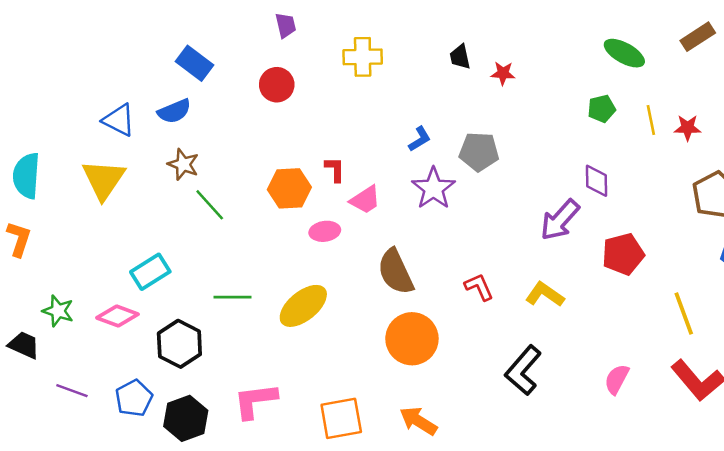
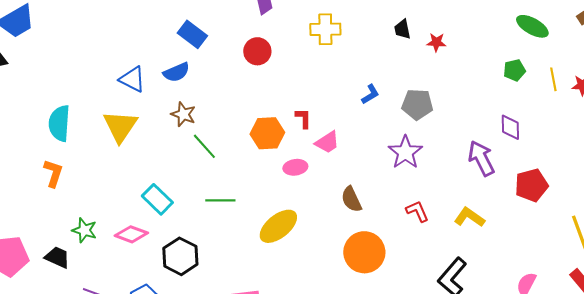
purple star: (433, 188) -> (405, 152), moved
purple arrow: (560, 220) -> (481, 158), turned 111
cyan rectangle: (150, 272) -> (157, 199), turned 76
brown semicircle: (396, 272) -> (351, 199), size x0.7
green line: (232, 297) -> (220, 200), moved

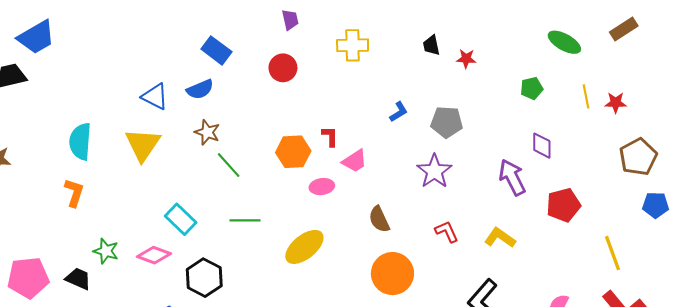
green pentagon: (514, 70) -> (532, 88), moved

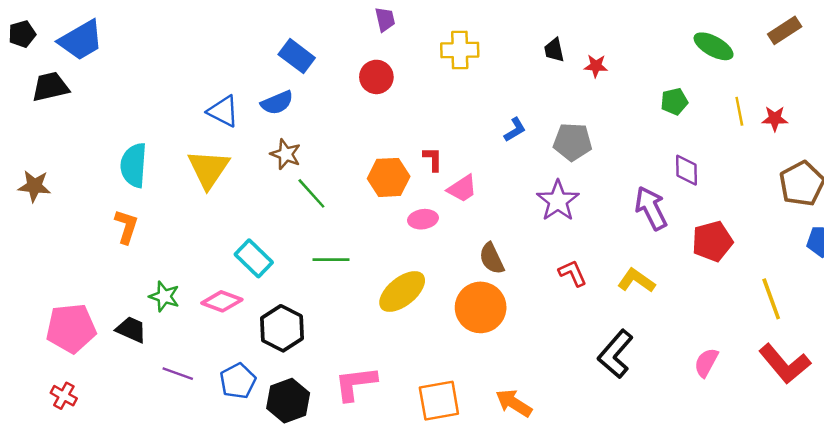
orange circle: (392, 274) -> (481, 307), moved

